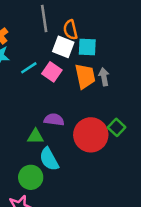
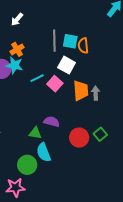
orange semicircle: (70, 30) -> (83, 46), moved
cyan square: (87, 47) -> (70, 41), moved
red circle: (91, 135) -> (79, 138), size x0.7

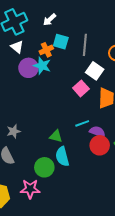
cyan square: (70, 41) -> (61, 42), moved
cyan line: (37, 78) -> (82, 123), moved
purple semicircle: (52, 122) -> (97, 132), moved

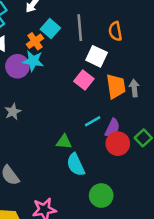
cyan square: (61, 42) -> (50, 29), turned 35
gray star: (14, 131) -> (13, 112), moved
purple semicircle: (97, 132) -> (112, 128), turned 105
green circle: (44, 167) -> (101, 196), moved

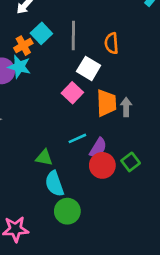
green circle: (101, 196) -> (67, 211), moved

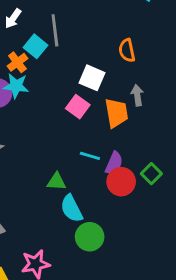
gray line: (73, 35) -> (55, 30), moved
orange semicircle: (112, 43) -> (127, 50), moved
gray arrow: (126, 107) -> (137, 95), moved
cyan line: (77, 138) -> (90, 156), turned 48

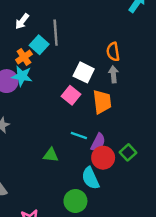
gray arrow: (137, 95) -> (113, 74), moved
cyan semicircle: (72, 209) -> (90, 178), moved

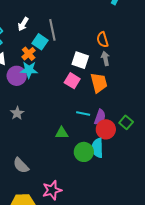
cyan semicircle: (90, 178) -> (97, 148), turned 30
green circle: (75, 201) -> (84, 152), moved

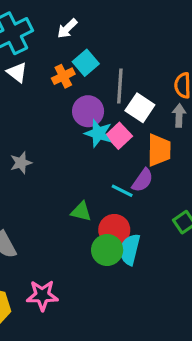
gray line: (52, 30) -> (120, 86), moved
cyan star: (29, 70) -> (98, 133), moved
purple circle: (17, 76) -> (88, 111), moved
purple semicircle: (100, 117) -> (143, 180), moved
red circle: (106, 129) -> (114, 230), moved

